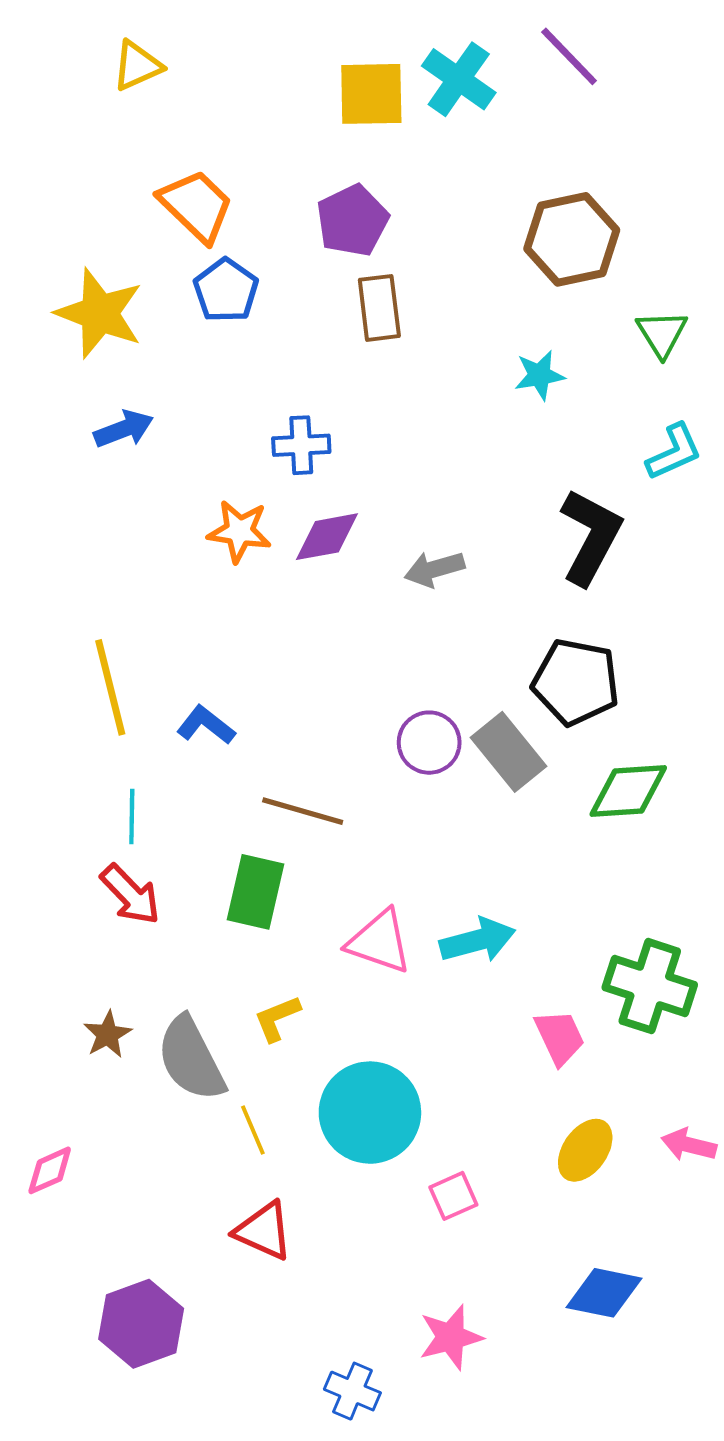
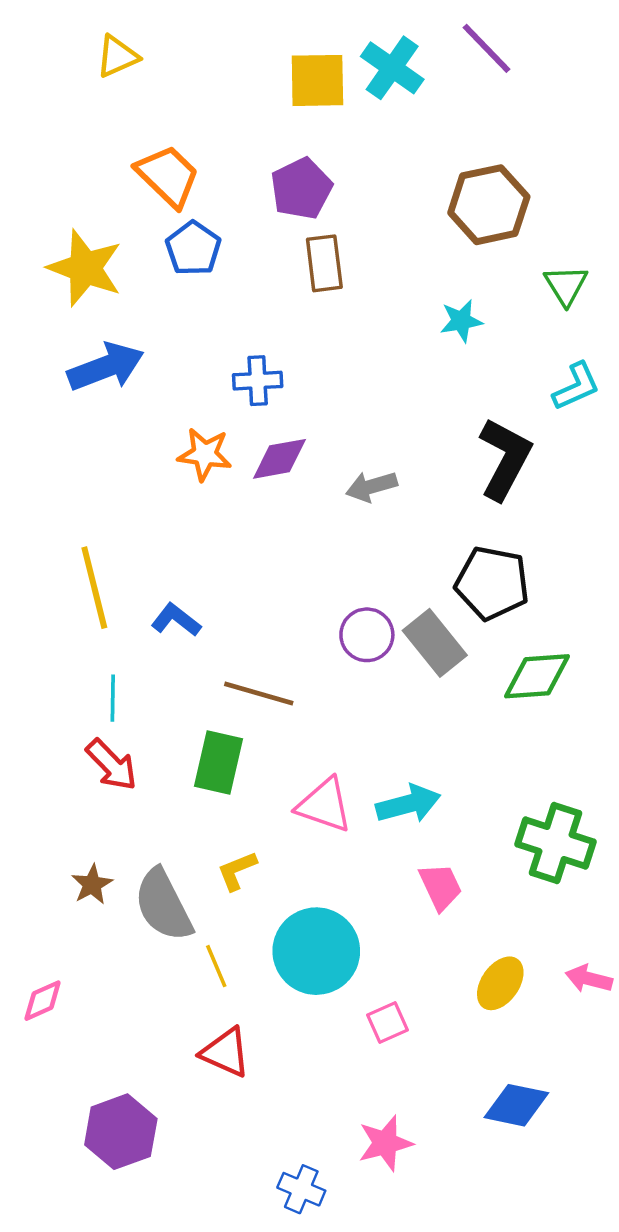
blue arrow: (124, 429) -> (106, 367), size x1.5
pink trapezoid: (560, 1037) -> (440, 887), moved

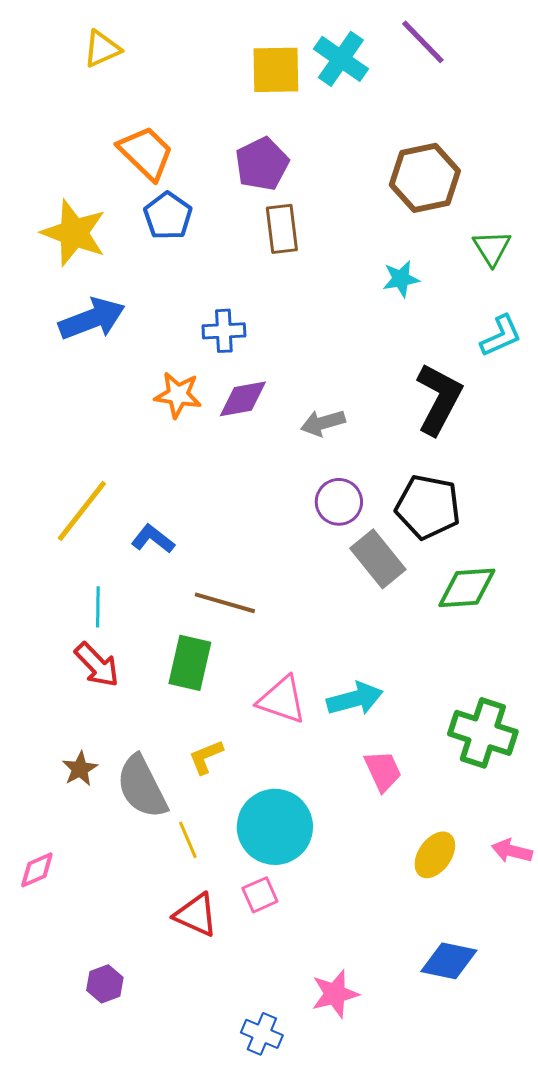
yellow line: (94, 588) -> (82, 511), turned 52
purple circle: (367, 635) -> (339, 502), moved
pink square: (388, 1022) -> (260, 895), moved
purple hexagon: (121, 1132) -> (105, 984), size x0.6

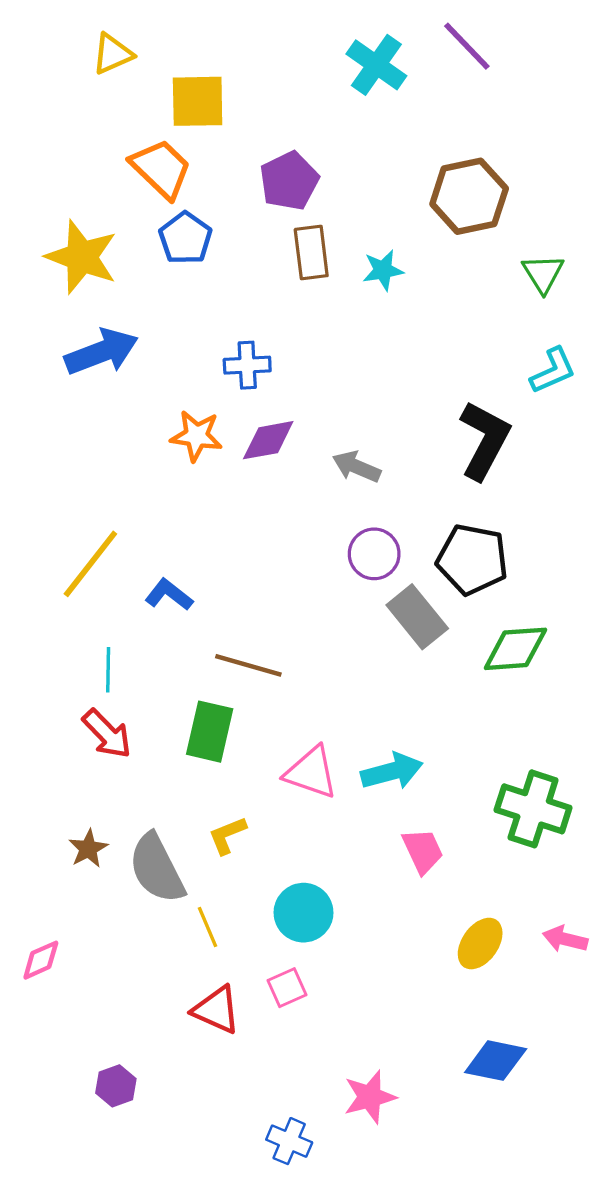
yellow square: (276, 70) -> (198, 101), moved
cyan star: (401, 279) -> (383, 270), moved
gray arrow: (323, 423) -> (356, 467), turned 39
cyan circle: (275, 827) -> (304, 913), size x0.7

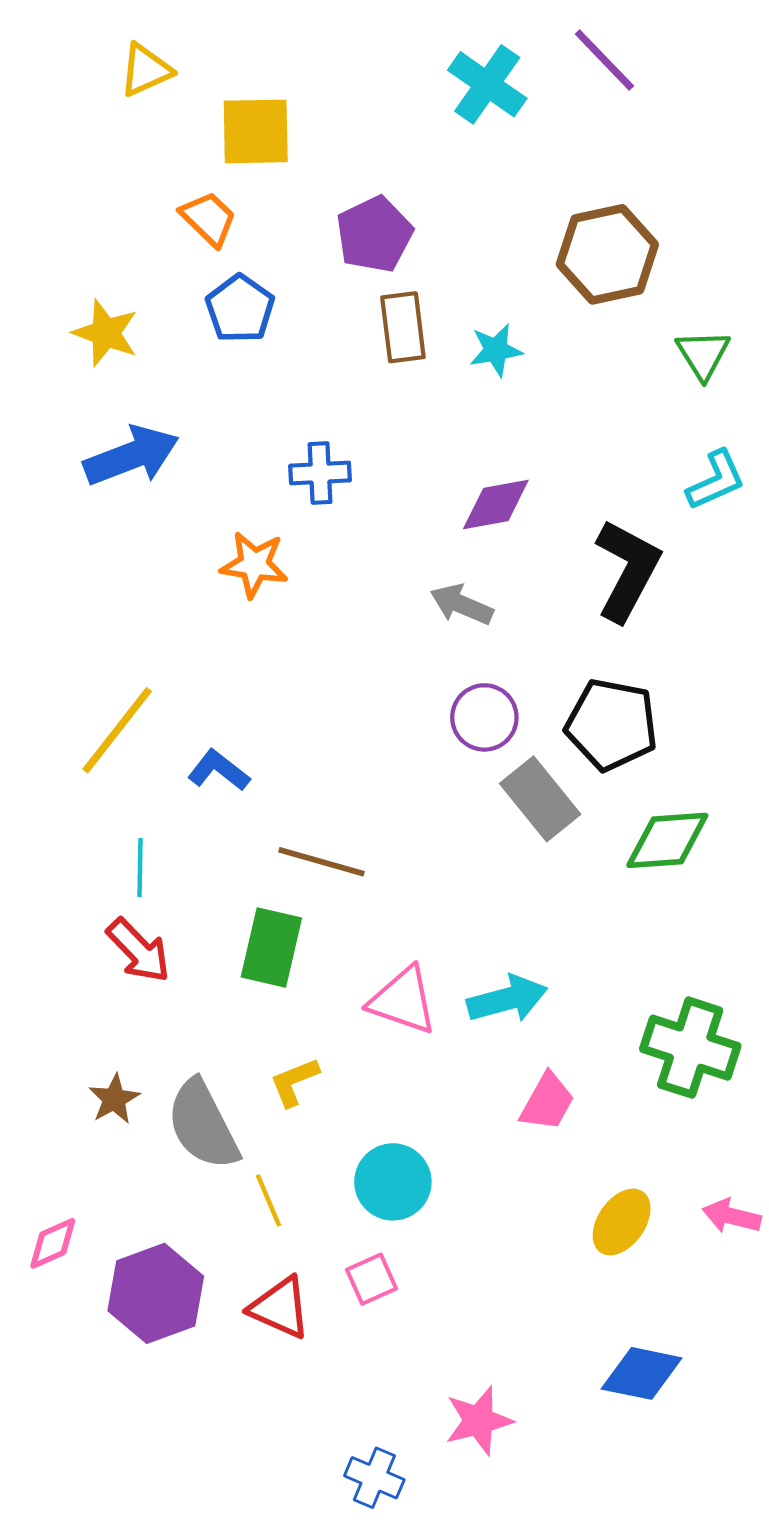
orange trapezoid: (161, 169) -> (209, 219), size x0.7
yellow star: (82, 257) -> (106, 333), size x0.7
purple diamond: (268, 440) -> (496, 504), moved
pink trapezoid: (423, 851) -> (547, 1102), turned 54
purple hexagon: (116, 1086) -> (156, 1293), moved, size x1.8

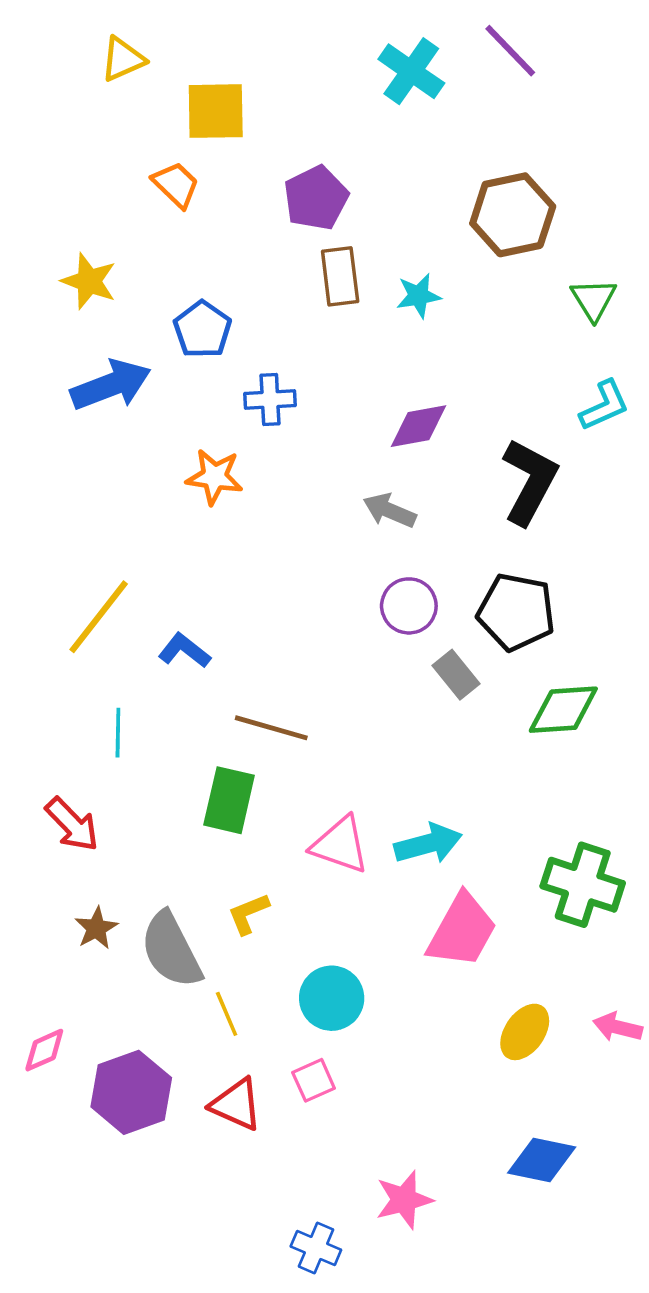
blue pentagon: (240, 309) -> (202, 330), moved
gray rectangle: (540, 799) -> (456, 675), size x0.7
red arrow: (139, 950) -> (72, 824), moved
pink trapezoid: (547, 1102) -> (462, 931), size x1.5

